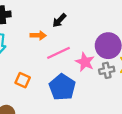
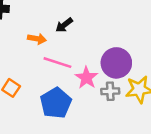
pink line: (59, 53) -> (57, 63), turned 35

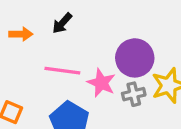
orange arrow: (37, 39) -> (21, 34), moved

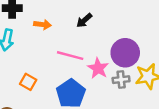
black arrow: (62, 23) -> (84, 20), moved

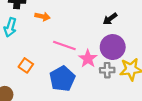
black arrow: (84, 20) -> (110, 19), moved

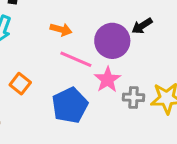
orange arrow: (43, 16) -> (61, 29), moved
purple circle: (113, 47) -> (112, 41), moved

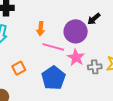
orange arrow: (61, 29) -> (41, 29), turned 88
orange square: (20, 84) -> (19, 68), turned 32

